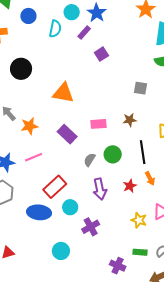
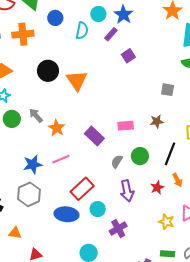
orange triangle: (63, 93) -> (77, 80), moved, turned 45
orange star: (29, 126) -> (57, 128), turned -30
black line: (143, 152) -> (170, 154), turned 30

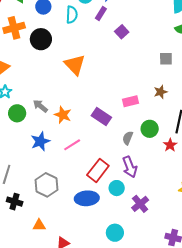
black circle: (48, 71) -> (41, 39), moved
blue star: (33, 164) -> (40, 141), moved
red star: (157, 187) -> (170, 145), moved
purple arrow: (127, 191) -> (130, 167), moved

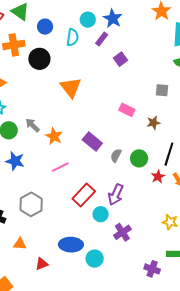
pink rectangle: (131, 101) -> (127, 110), moved, turned 35
gray semicircle: (128, 138) -> (116, 155), moved
blue star: (40, 141) -> (15, 161), moved, turned 30
purple arrow: (130, 167) -> (116, 195), turned 40
blue ellipse: (87, 198) -> (71, 245), moved

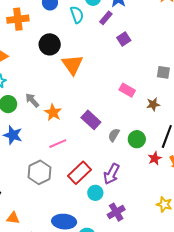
cyan semicircle: (73, 37) -> (77, 15), turned -30
black circle: (39, 59) -> (50, 44), moved
gray hexagon: (31, 204) -> (40, 172), moved

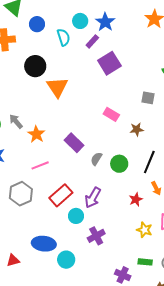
purple square: (124, 39) -> (109, 63), size x1.6
red star: (155, 158) -> (136, 199), moved

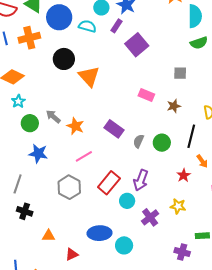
blue circle: (37, 24) -> (59, 17), size x1.6
cyan semicircle: (63, 37) -> (87, 26), turned -48
yellow star: (144, 230) -> (178, 206), moved

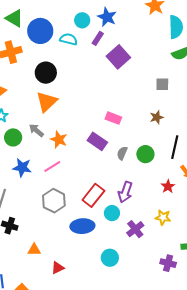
orange triangle: (89, 76) -> (47, 102), moved, turned 30
pink rectangle: (146, 95) -> (113, 118), moved
pink line: (84, 156) -> (52, 167), moved
blue ellipse: (100, 233) -> (82, 226), moved

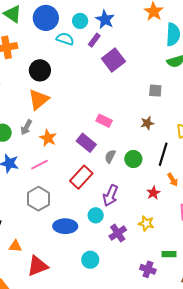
blue circle: (40, 31) -> (46, 18), moved
gray arrow: (36, 130) -> (26, 127), turned -105
red rectangle: (93, 195) -> (81, 177), moved
red triangle: (58, 268) -> (38, 266), size x1.6

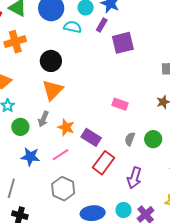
purple square: (113, 60) -> (123, 43), turned 30
purple rectangle: (86, 143) -> (91, 137), moved
cyan circle: (96, 215) -> (123, 210), moved

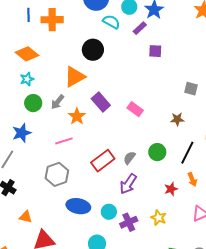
purple square: (123, 43) -> (155, 51), size x0.6
black circle: (51, 61) -> (93, 50), moved
purple rectangle: (91, 137) -> (101, 102), moved
gray semicircle: (130, 139) -> (129, 158), moved
blue star: (30, 157) -> (22, 133), moved, turned 30

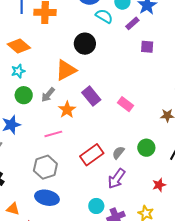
blue ellipse: (78, 206) -> (47, 198), moved

